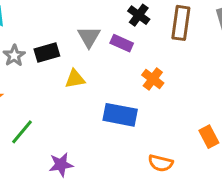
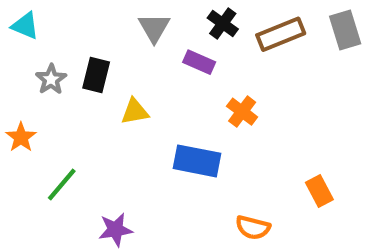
brown rectangle: (181, 23) -> (281, 34), turned 60
gray triangle: (89, 37) -> (154, 28), moved
black rectangle: (47, 53) -> (96, 75), turned -60

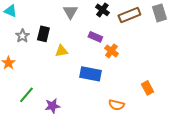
purple rectangle: (199, 62) -> (95, 37), moved
green line: (62, 185) -> (26, 95), moved

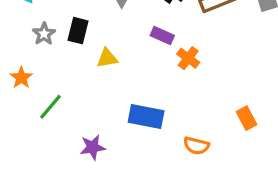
blue rectangle: (90, 74) -> (146, 116), moved
green line: (26, 95) -> (50, 107), moved

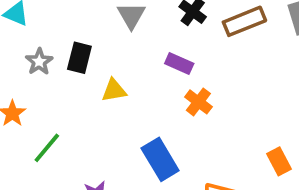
orange cross: (188, 58) -> (198, 102), moved
blue rectangle: (146, 116) -> (160, 159), turned 48

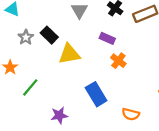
black rectangle: (79, 58) -> (49, 35), turned -60
yellow triangle: (114, 90) -> (69, 54), size x1.5

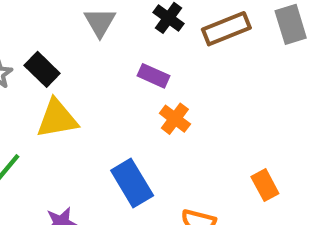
yellow triangle: (69, 54) -> (57, 119), moved

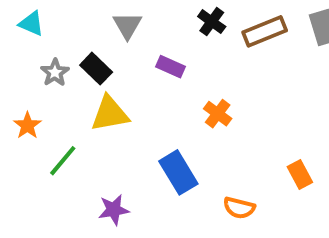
gray triangle: (100, 22) -> (127, 25), moved
purple rectangle: (153, 76) -> (171, 67), moved

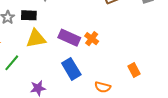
purple rectangle: (171, 67) -> (69, 38), moved, size x1.5
black rectangle: (96, 69) -> (29, 15), turned -42

